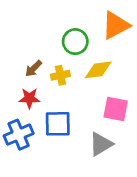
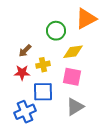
yellow cross: (60, 75) -> (43, 65), moved
pink square: (116, 109) -> (72, 77), moved
blue cross: (19, 135) -> (25, 112), moved

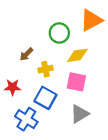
red star: (22, 73) -> (13, 87), moved
blue square: (43, 92) -> (45, 98), turned 30
blue cross: (25, 112) -> (26, 119), turned -35

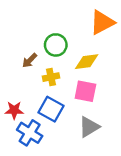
green circle: (59, 33) -> (56, 45), moved
red star: (13, 87) -> (14, 110), moved

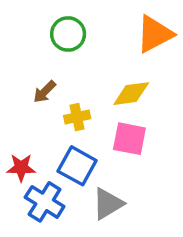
green circle: (56, 45) -> (68, 34), moved
gray triangle: (89, 127) -> (108, 204), moved

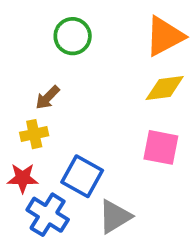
yellow diamond: (131, 94) -> (165, 88), moved
yellow cross: (77, 117) -> (34, 134), moved
pink square: (129, 139) -> (161, 147), moved

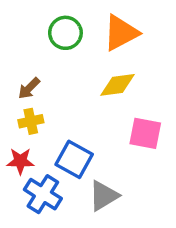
orange triangle: (165, 36) -> (121, 33), moved
yellow diamond: (165, 88) -> (117, 85), moved
brown arrow: (48, 98) -> (29, 88), moved

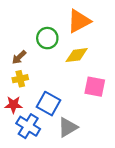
green circle: (65, 33) -> (47, 38), moved

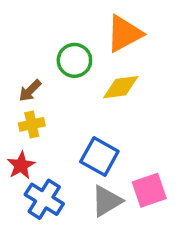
pink square: (95, 87) -> (149, 190), moved, turned -30
blue square: (48, 104) -> (99, 157), moved
red star: (13, 105) -> (21, 165), turned -30

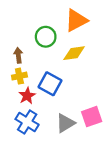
brown arrow: (30, 91) -> (18, 55), turned 128
blue square: (99, 157) -> (50, 84), moved
red star: (21, 165) -> (27, 96), moved

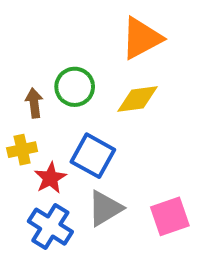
green circle: (46, 37) -> (75, 87), moved
yellow cross: (19, 76) -> (22, 150), moved
gray triangle: (65, 123) -> (105, 208), moved

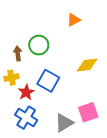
orange triangle: (141, 38) -> (73, 20), size x0.6
yellow diamond: (137, 99) -> (87, 65), moved
gray triangle: (105, 208) -> (64, 123), moved

